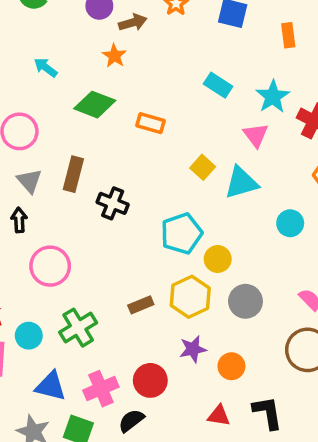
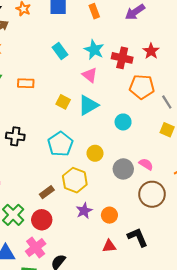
cyan rectangle: (218, 85) -> (60, 51), turned 35
yellow circle: (218, 259) -> (95, 153), moved
gray circle: (245, 301) -> (123, 169), moved
red circle: (150, 380) -> (42, 220), moved

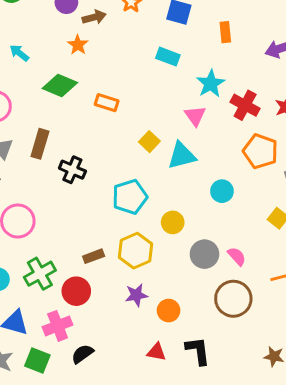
cyan rectangle: (60, 51) -> (168, 57), moved, turned -49

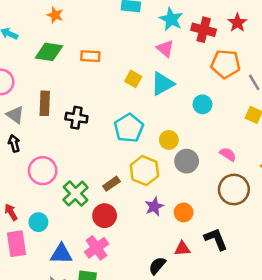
gray circle: (204, 254) -> (187, 161), moved
green cross: (40, 274) -> (76, 194), moved
black semicircle: (82, 354) -> (157, 266), moved

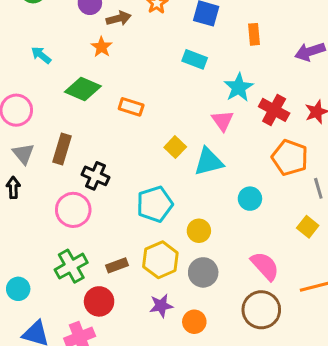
pink semicircle: (228, 154) -> (265, 266), size x1.5
gray circle: (187, 161) -> (203, 272), moved
pink circle: (43, 171) -> (73, 210), moved

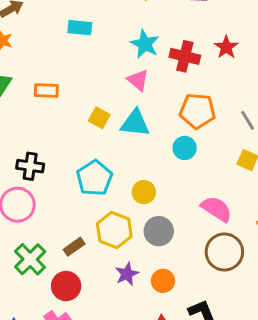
cyan rectangle: (195, 59) -> (80, 28), moved
orange pentagon: (290, 158) -> (197, 111), moved
cyan triangle: (209, 162) -> (135, 123), turned 36

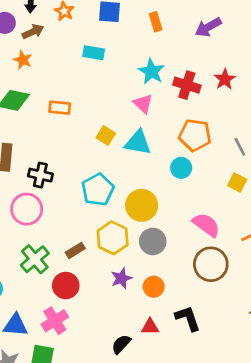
yellow circle: (144, 192) -> (142, 205), size x1.5

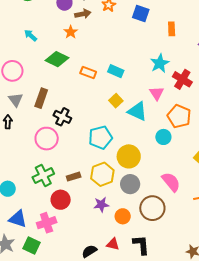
cyan rectangle: (94, 53) -> (116, 71), moved
pink triangle: (143, 104) -> (157, 93), moved
brown circle: (211, 264) -> (152, 208), moved

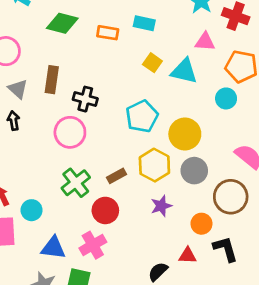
pink triangle: (157, 93) -> (205, 42), turned -42
orange circle: (123, 216) -> (201, 224), moved

